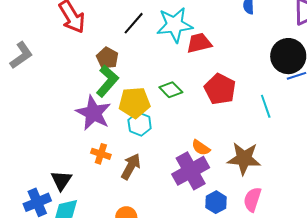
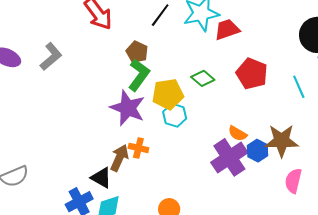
brown arrow: (131, 166) -> (119, 158), moved
black triangle: (61, 180) -> (101, 178), turned -30
blue hexagon: (216, 202) -> (257, 151), moved

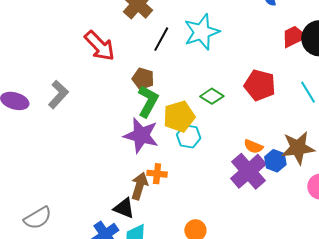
red trapezoid: (227, 29) -> (294, 36), moved

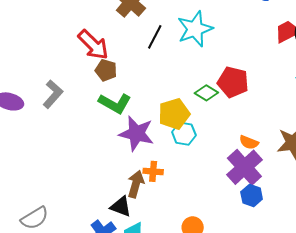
brown pentagon: (143, 79) -> (106, 70), moved
red pentagon: (260, 85) -> (233, 82), moved
green L-shape: (148, 101) -> (115, 103), moved, turned 92
blue hexagon: (275, 161) -> (252, 196), moved

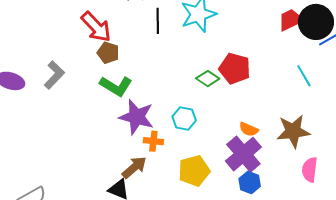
black line: (155, 37) -> (158, 21), turned -30
yellow pentagon: (174, 114) -> (194, 171), moved
orange cross: (153, 171) -> (153, 141), moved
brown arrow: (136, 184) -> (134, 167), turned 32

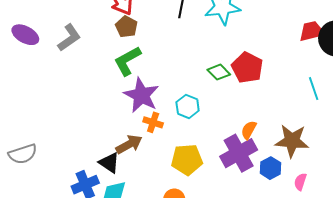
green L-shape: (116, 86) -> (127, 61), turned 108
orange semicircle: (249, 129) -> (249, 130), turned 84
pink semicircle: (310, 170) -> (300, 182), size x0.7
blue hexagon: (250, 183) -> (270, 168), moved

